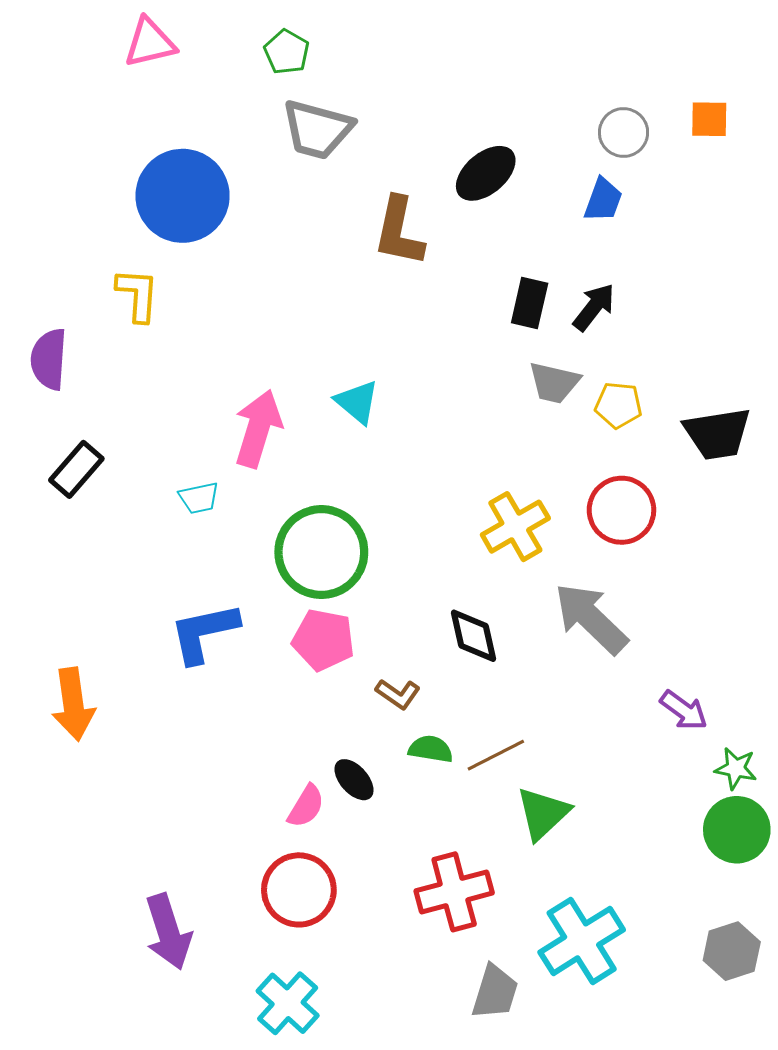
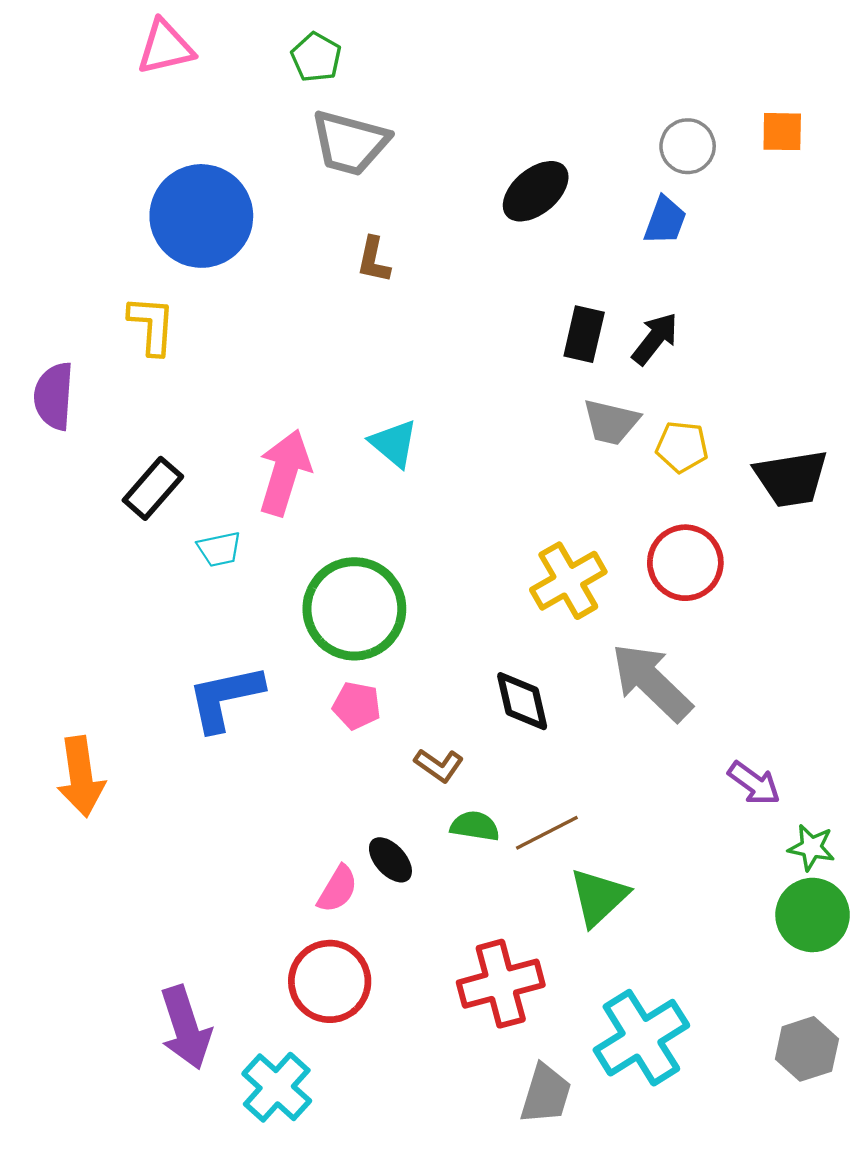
brown L-shape: (399, 232) -> (374, 260), moved, size x0.6
black rectangle: (76, 469) -> (153, 488), moved
pink pentagon: (323, 640) -> (357, 706), size x0.7
cyan cross: (288, 1003) -> (277, 1087), moved

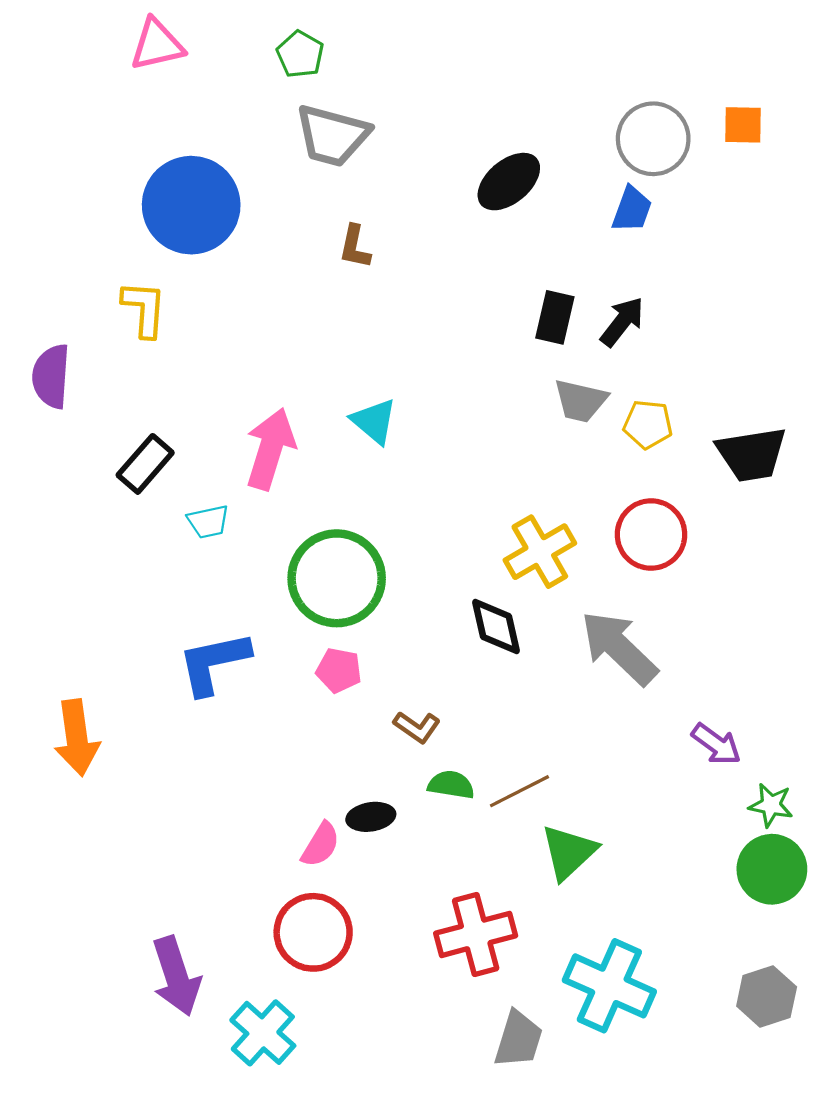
gray circle: (688, 146) -> (653, 139), size x1.4
black diamond: (522, 701) -> (496, 626), moved
black ellipse: (390, 860) -> (371, 817), turned -57
cyan cross: (641, 1038) -> (609, 986), turned -34

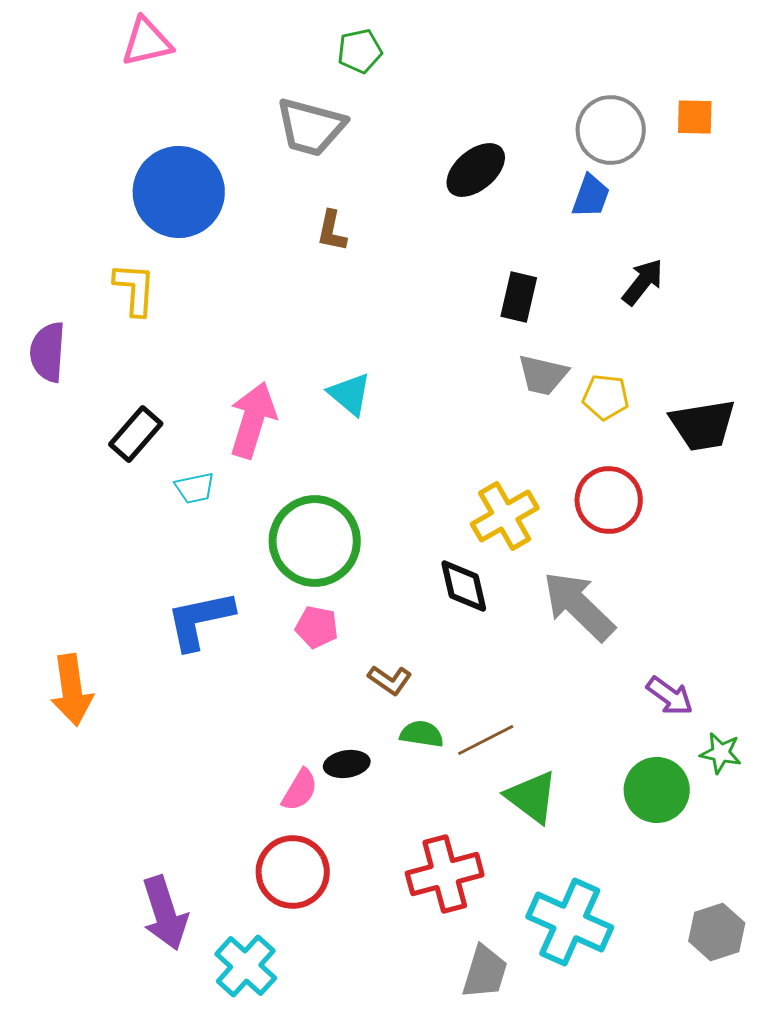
green pentagon: (300, 54) -> (360, 51), moved, turned 30
black arrow: (622, 322) -> (643, 282), moved
green triangle: (569, 852) -> (532, 797), turned -40
green circle: (772, 869) -> (657, 790), moved

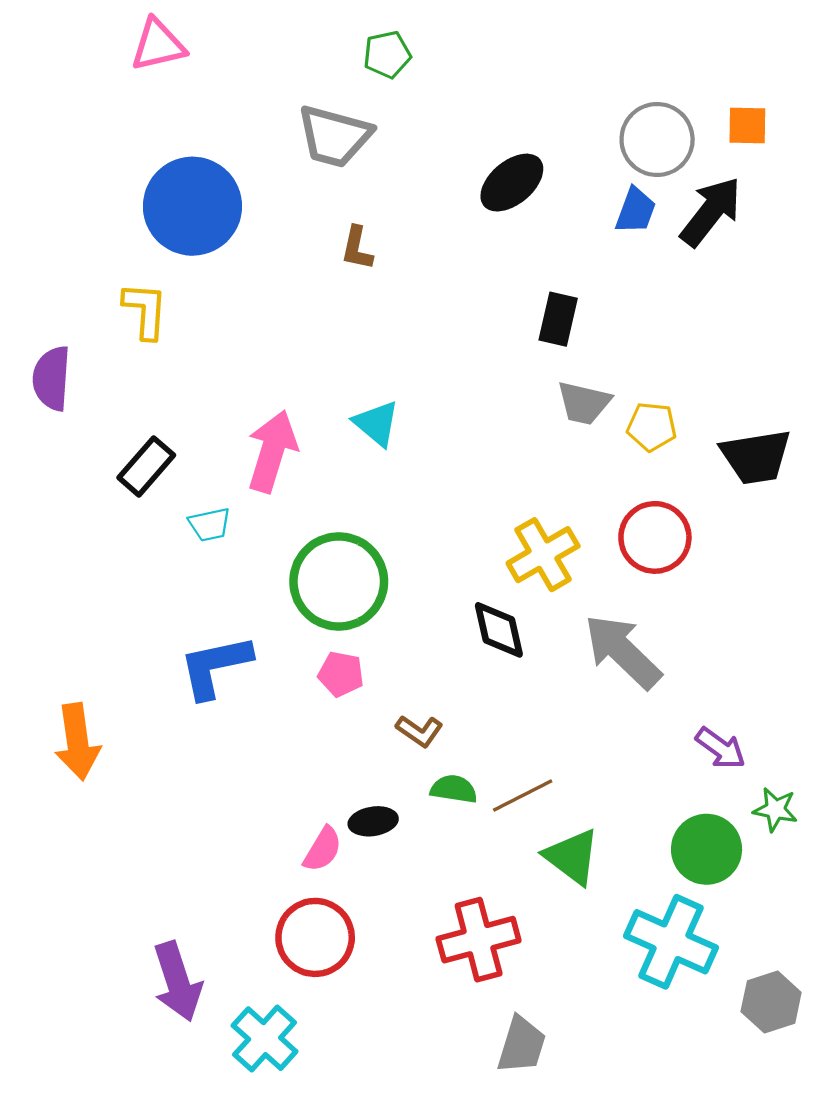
black arrow: (643, 282) -> (711, 212), moved, size x1.4
cyan cross: (570, 922) -> (671, 942), moved

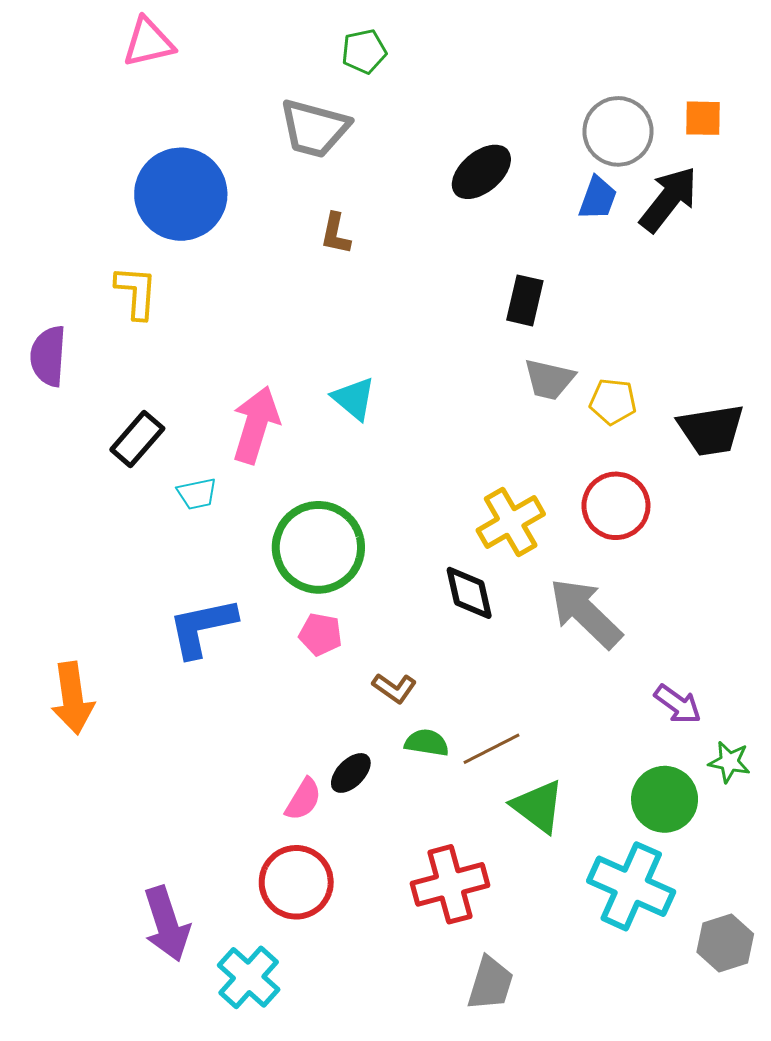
black ellipse: (373, 821) -> (351, 773), turned -36

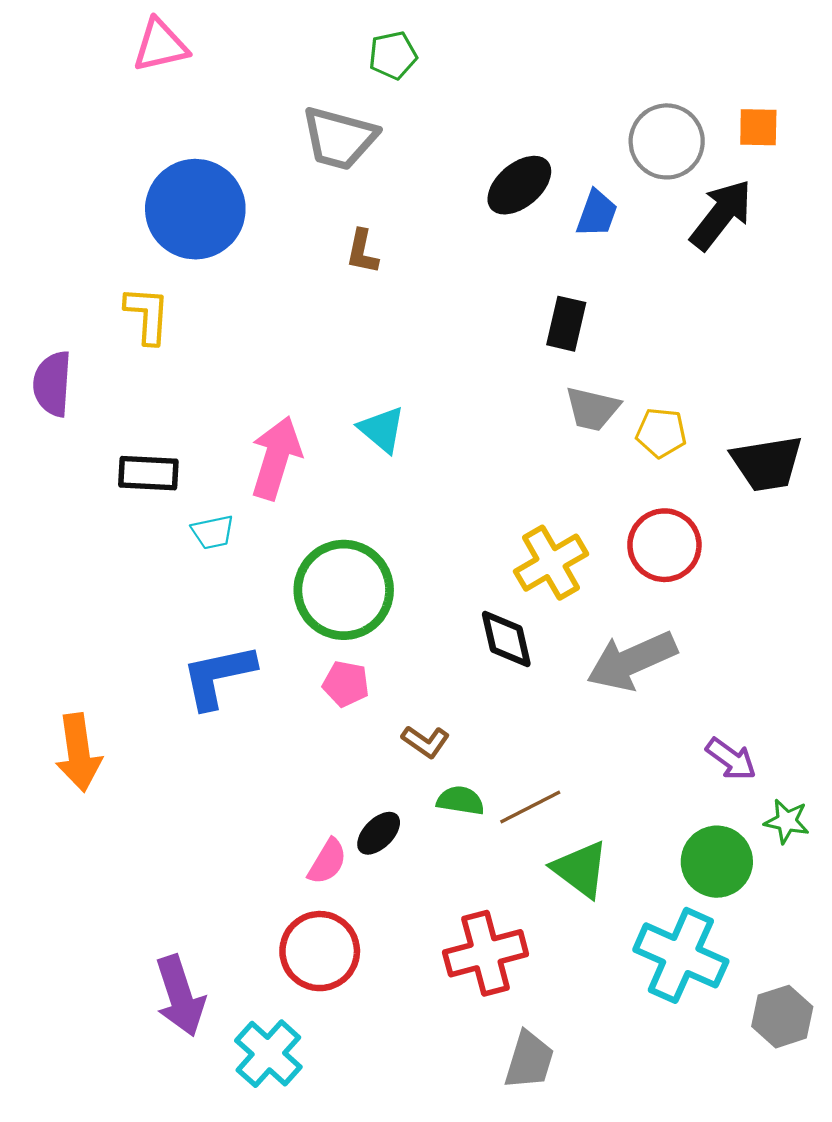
blue trapezoid: (598, 198) -> (597, 213), moved
black rectangle: (137, 439) -> (148, 473), turned 52
gray arrow: (586, 613) -> (632, 661), turned -68

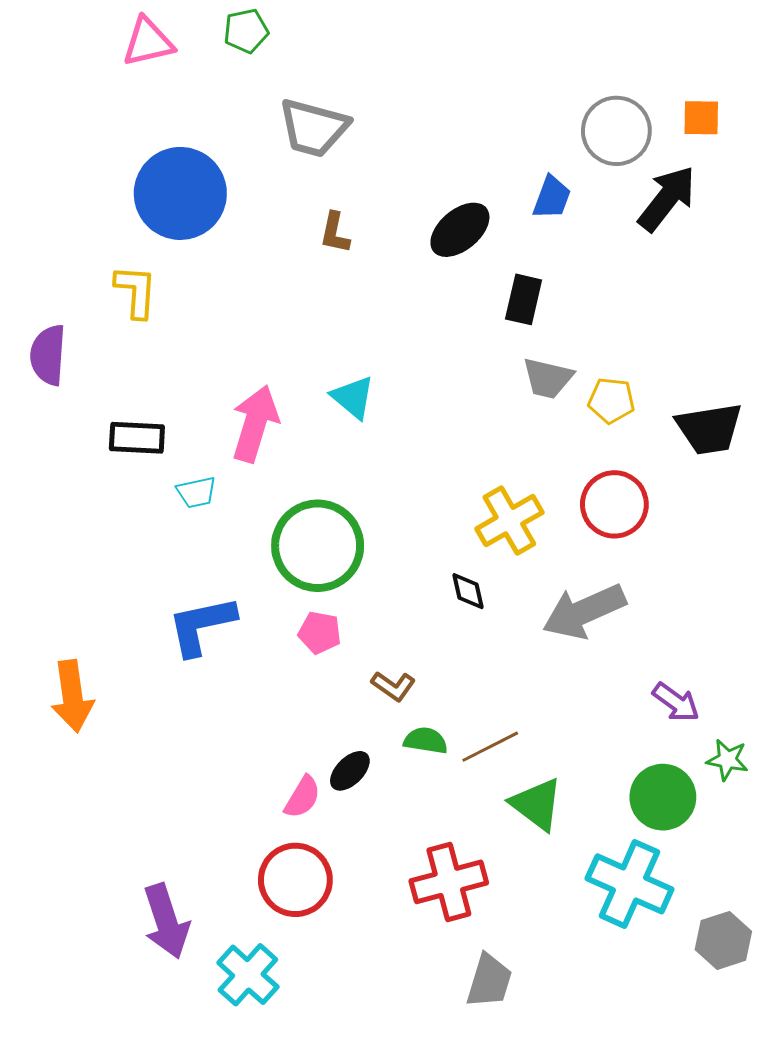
green pentagon: (393, 55) -> (246, 31), moved
black ellipse: (519, 185) -> (460, 230), moved
black diamond: (506, 639) -> (468, 591), size x0.7

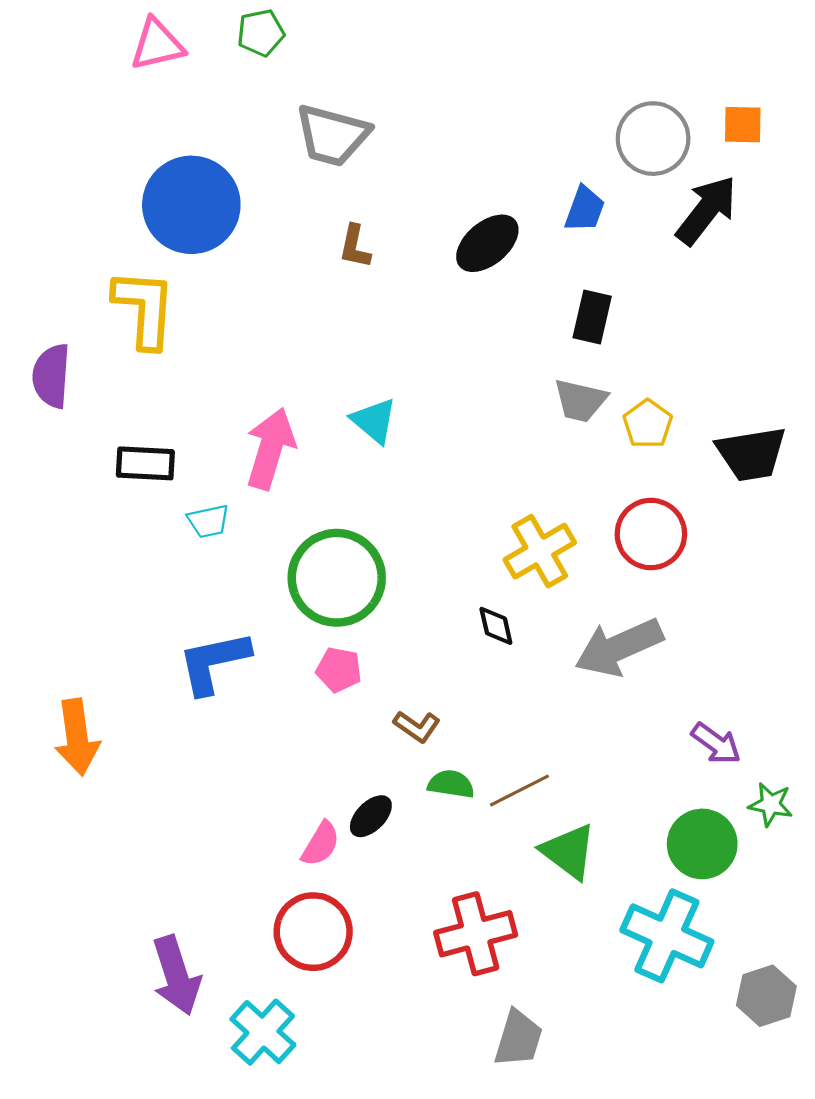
yellow L-shape: (136, 291) -> (144, 308), size x1.4
black rectangle: (524, 299) -> (592, 317), moved
yellow pentagon: (611, 400) -> (648, 424), turned 30

